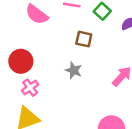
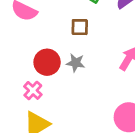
red circle: (21, 61) -> (47, 62), moved

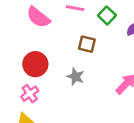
red circle: (47, 62) -> (35, 64), moved

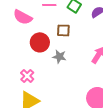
red circle: (35, 64) -> (40, 42), moved

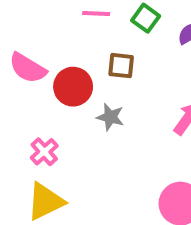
pink semicircle: (23, 17) -> (28, 68), moved

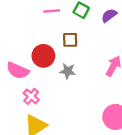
pink semicircle: (28, 68) -> (18, 71), moved

